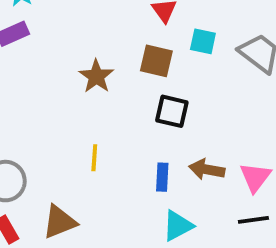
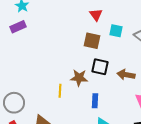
brown star: (96, 76) -> (79, 78), moved, turned -30
brown arrow: (207, 169) -> (126, 75), moved

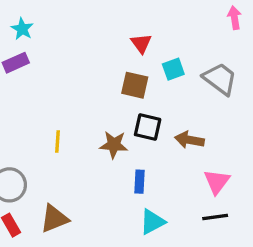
cyan square: (116, 31) -> (173, 69), turned -32
yellow line: (60, 91) -> (58, 141), moved

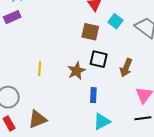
cyan square: (173, 69) -> (116, 21), turned -32
brown arrow: (189, 140) -> (126, 68), turned -78
brown star: (114, 145) -> (77, 71), turned -30

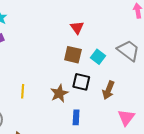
cyan square: (116, 21) -> (98, 57), moved

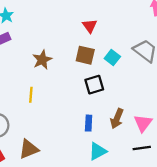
black square: (81, 82) -> (94, 85), turned -30
brown arrow: (108, 90) -> (117, 119), moved
brown star: (59, 93) -> (42, 60), moved

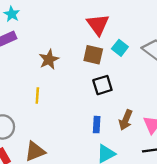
red triangle: (90, 26) -> (98, 25), size x1.5
cyan square: (112, 57) -> (120, 48), moved

